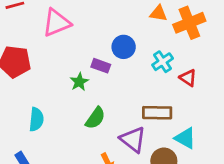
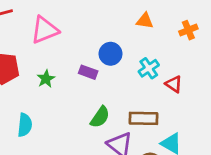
orange cross: (189, 23) -> (188, 30), moved, size x0.6
green star: (79, 82) -> (46, 79), moved
green semicircle: (95, 118) -> (100, 117), moved

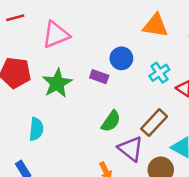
orange triangle: (145, 21) -> (156, 26), size x1.5
green star: (46, 79) -> (57, 83), size x1.6
brown rectangle: (143, 118) -> (154, 123), turned -48

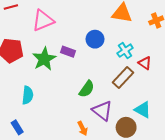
purple rectangle: (99, 77) -> (68, 52), moved
brown rectangle: (154, 123) -> (123, 78), moved

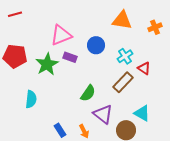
pink triangle: (43, 20) -> (61, 35), moved
blue rectangle: (17, 127) -> (60, 130), moved

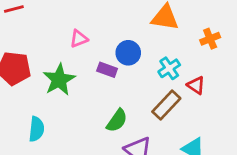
orange cross: (155, 27) -> (210, 39), moved
pink triangle: (61, 35) -> (79, 39), size x0.6
purple rectangle: (70, 57) -> (107, 70), moved

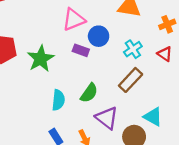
pink triangle: (79, 39) -> (74, 20), moved, size x1.5
red triangle: (196, 85) -> (165, 54), moved
cyan semicircle: (36, 129) -> (58, 100), moved

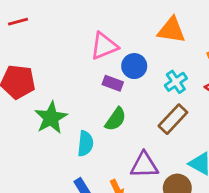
green star: (41, 59) -> (51, 118), moved
green semicircle: (89, 93) -> (116, 119), moved
purple triangle: (107, 118) -> (144, 165), turned -40

